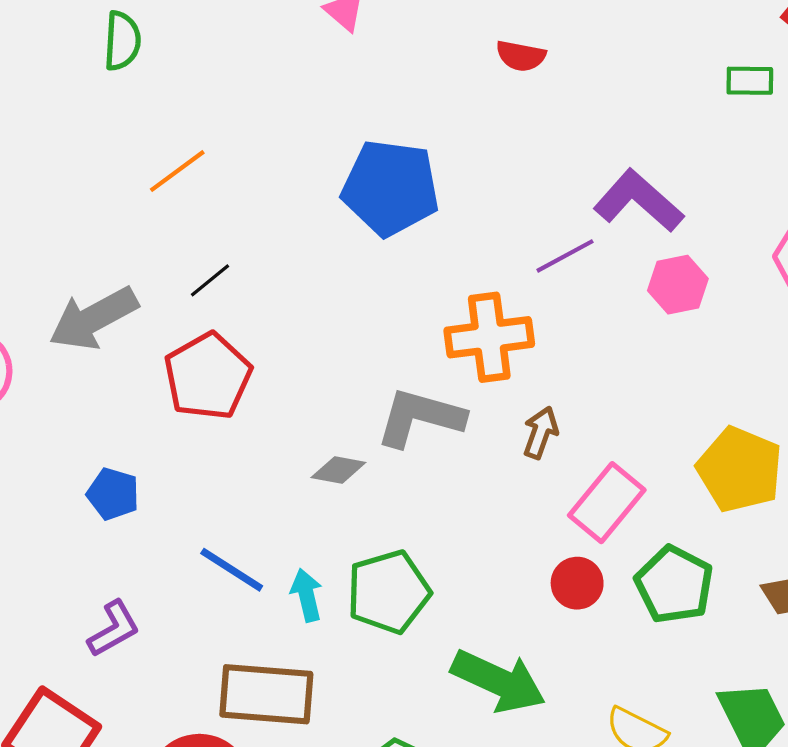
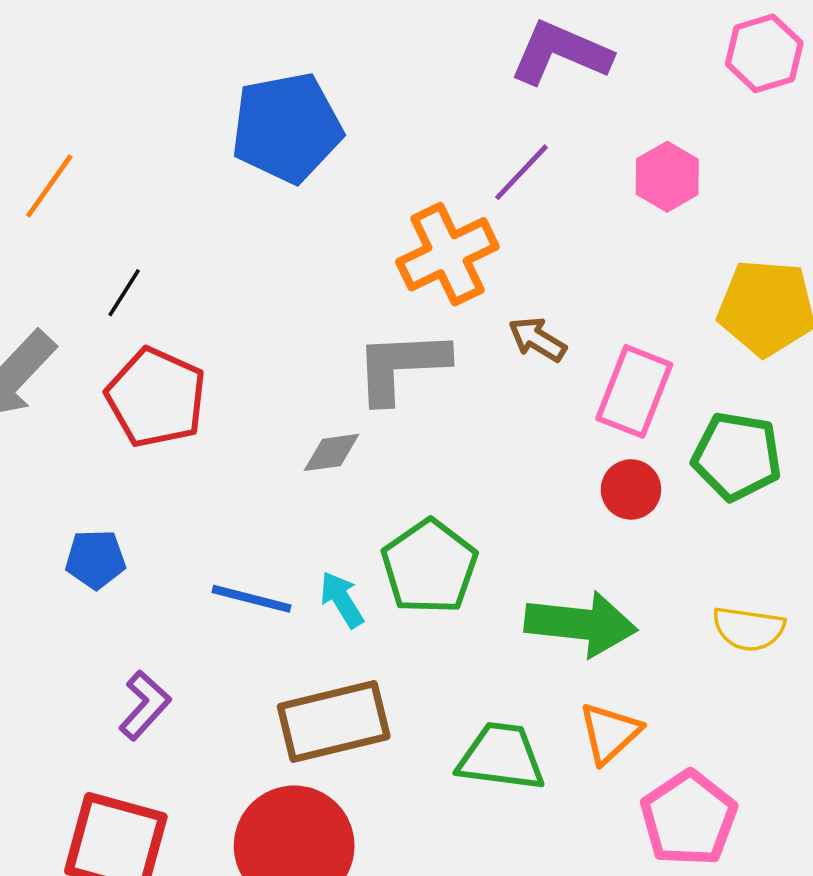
purple line: (565, 256) -> (521, 172), moved
pink hexagon: (678, 285) -> (667, 177), moved
brown arrow: (541, 433) -> (537, 339), turned -60

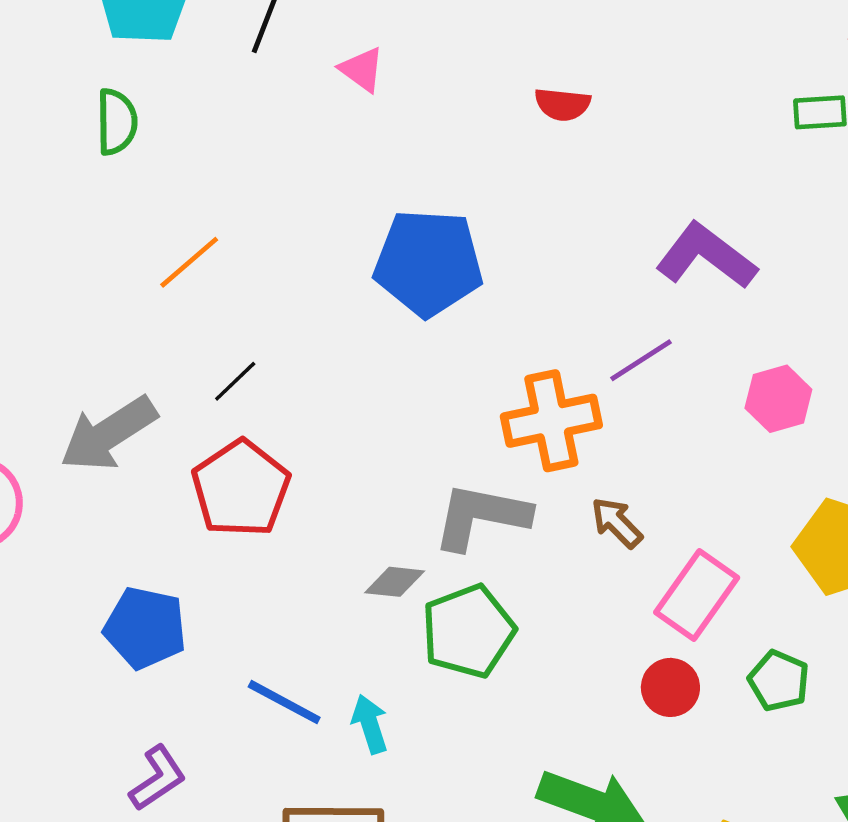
green pentagon: (737, 456) -> (779, 681), size x0.7
blue pentagon: (95, 559) -> (145, 628), size x1.4
green pentagon: (429, 567) -> (468, 631), moved

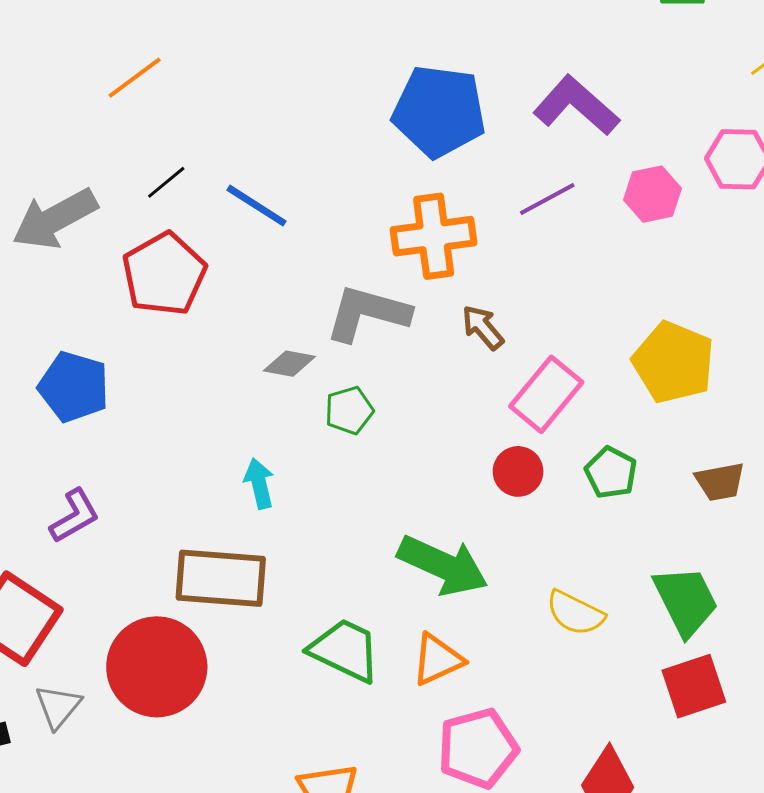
blue pentagon: (428, 263) -> (439, 111), moved
purple line: (641, 360) -> (547, 199), moved
pink hexagon: (778, 399) -> (652, 194), moved
green pentagon: (468, 631) -> (349, 410), size x0.6
blue line: (284, 702) -> (257, 206), moved

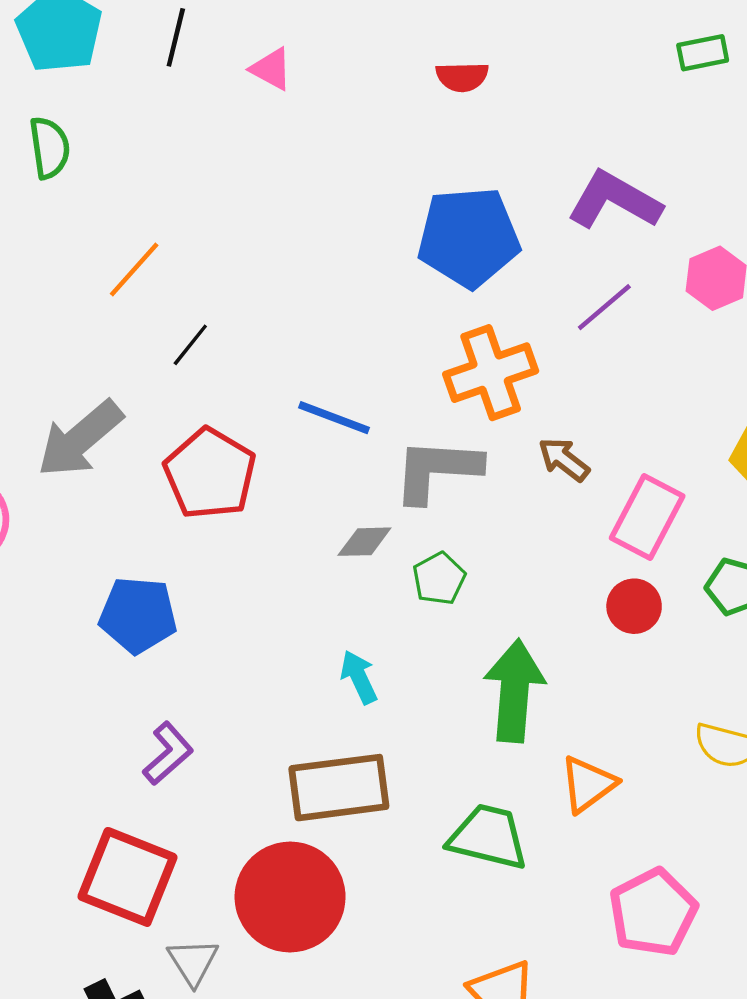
black line: (166, 182) -> (190, 345), moved
blue line: (257, 206) -> (334, 418), moved
green arrow: (443, 565) -> (514, 691), moved, turned -98
orange triangle: (437, 660) -> (588, 784), moved

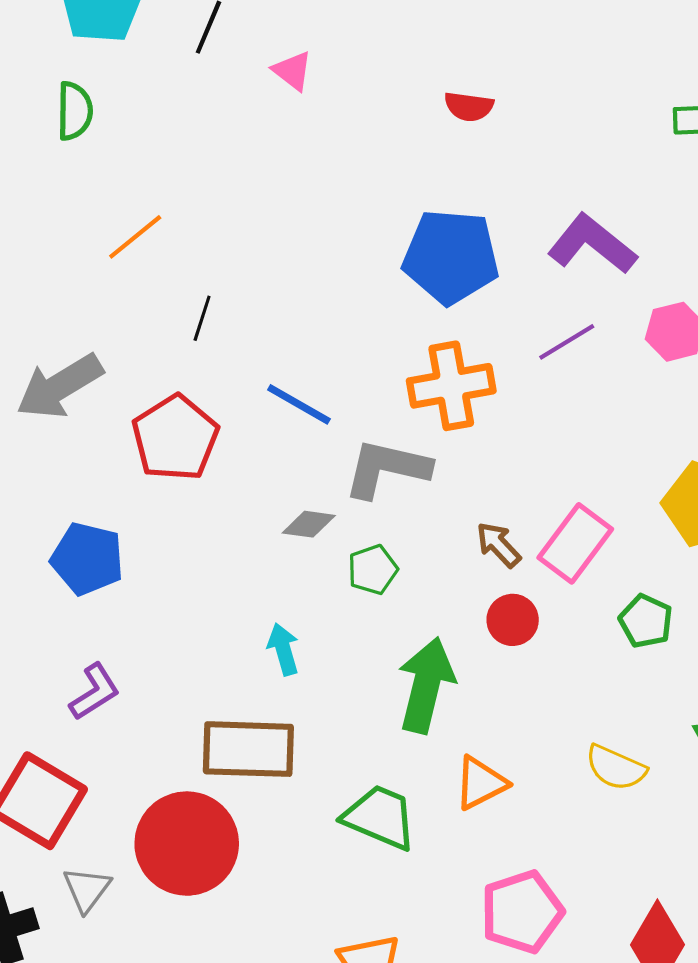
black line: (190, 345) -> (202, 318), moved, turned -30
brown arrow: (564, 459) -> (498, 545), moved
red circle: (634, 606) -> (513, 620), moved

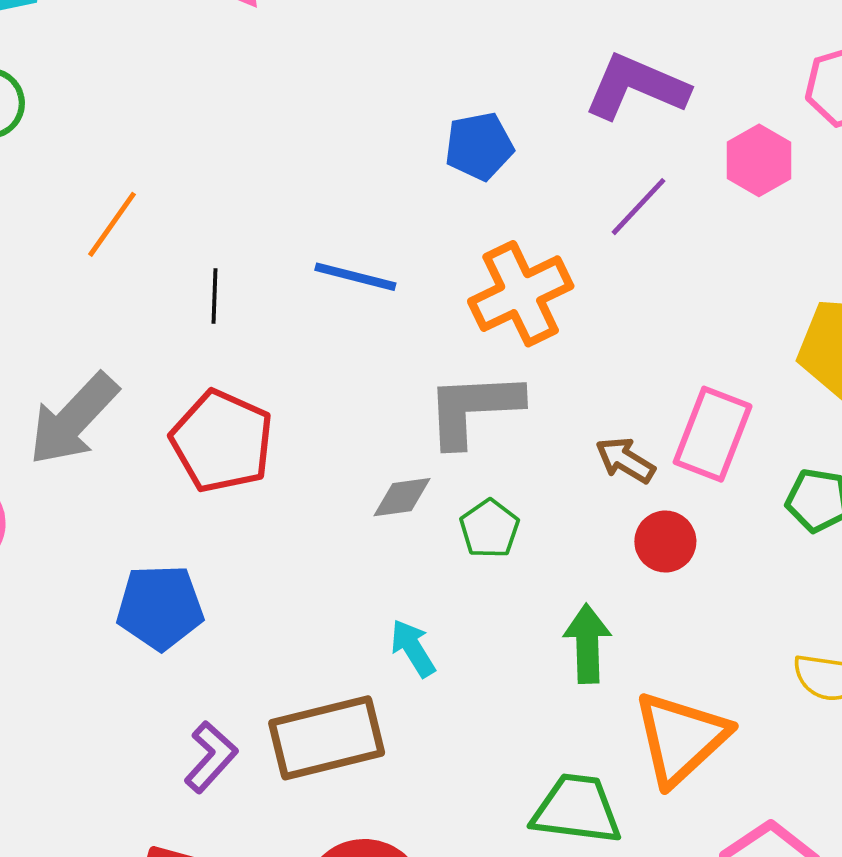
blue pentagon: (451, 257) -> (479, 146), size x0.6
blue line: (299, 404) -> (355, 277), moved
green arrow: (426, 685) -> (587, 644), size x0.7
brown rectangle: (248, 749) -> (327, 738), moved
orange triangle: (481, 783) -> (681, 738), size x1.5

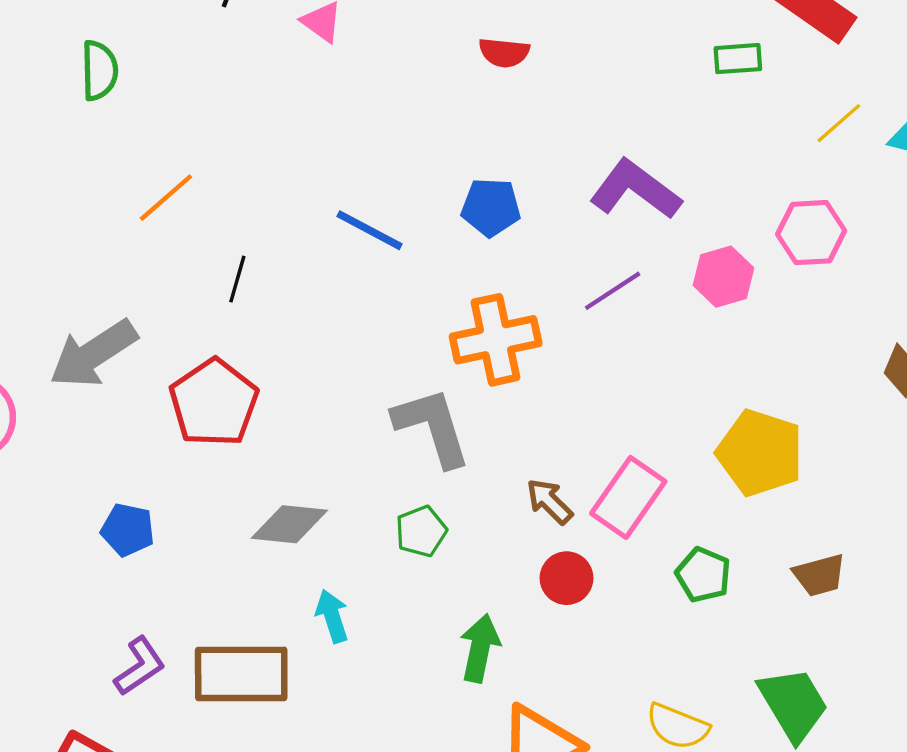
blue line: (355, 277) -> (370, 230), moved
gray L-shape: (473, 409) -> (432, 427), turned 62
gray diamond: (402, 497) -> (289, 524), moved, size x1.4
blue pentagon: (160, 607) -> (128, 530), size x0.7

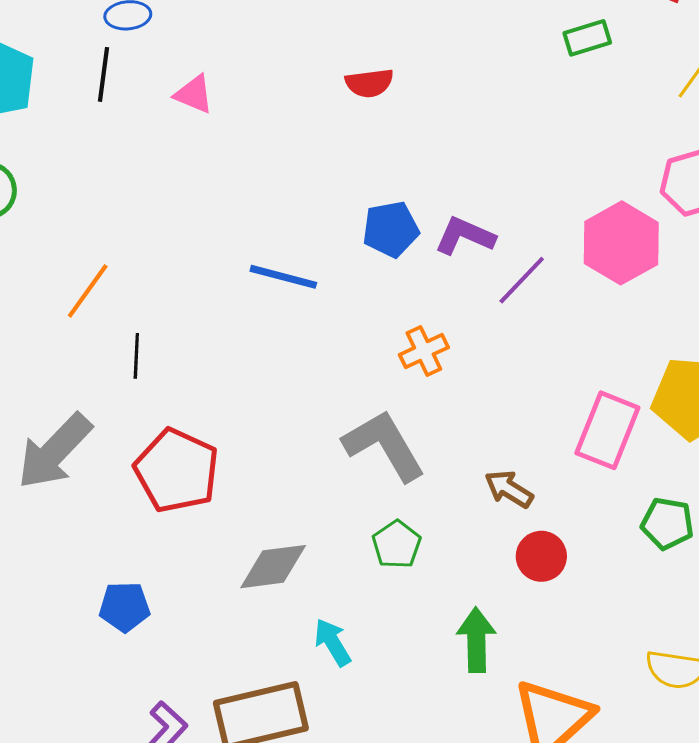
purple L-shape: (635, 190) -> (465, 236), moved, size x0.7
pink hexagon: (724, 277) -> (621, 243), size x1.4
black line: (237, 279) -> (136, 356), moved
orange cross: (496, 340) -> (424, 351), size x0.6
pink rectangle: (628, 497) -> (607, 430), moved

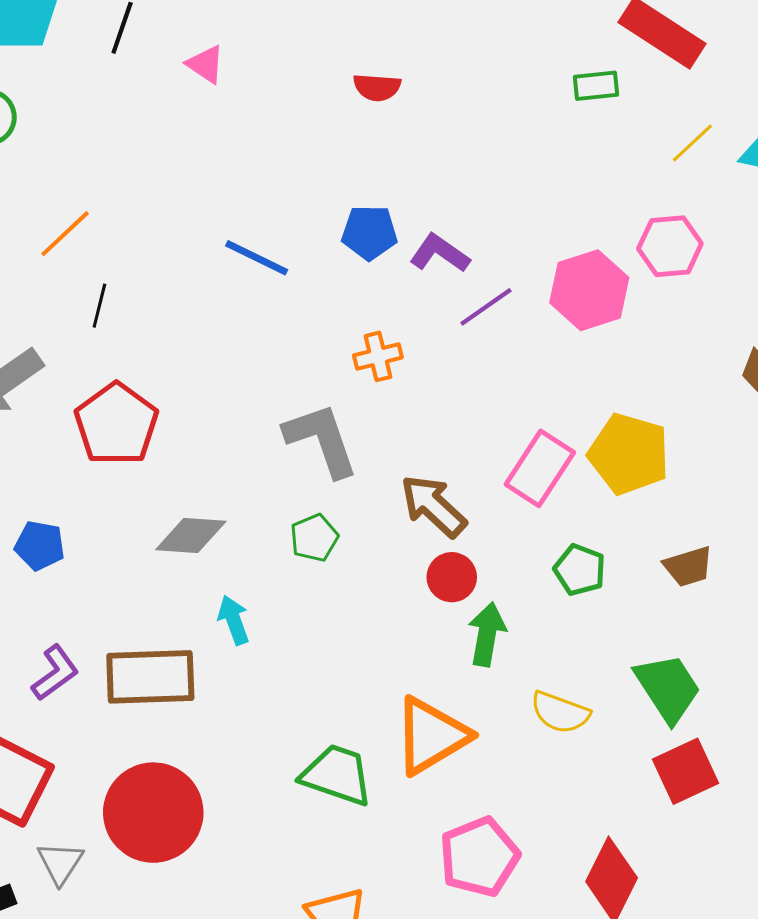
brown arrow: (509, 489) -> (433, 506), size x1.5
green arrow: (476, 640) -> (487, 634), moved

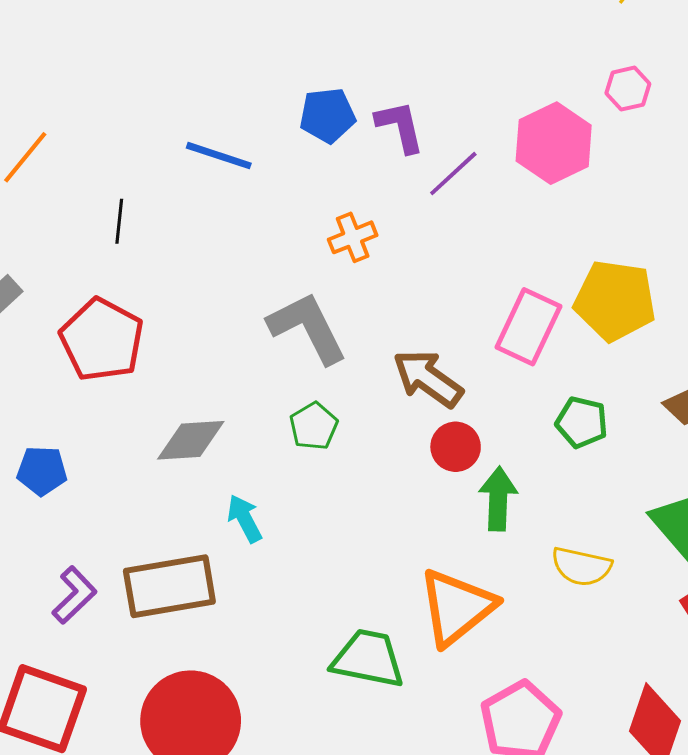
pink hexagon: (670, 246) -> (628, 89), size x0.7
purple L-shape: (440, 253) -> (400, 126), turned 50
black line: (99, 306) -> (119, 221), moved

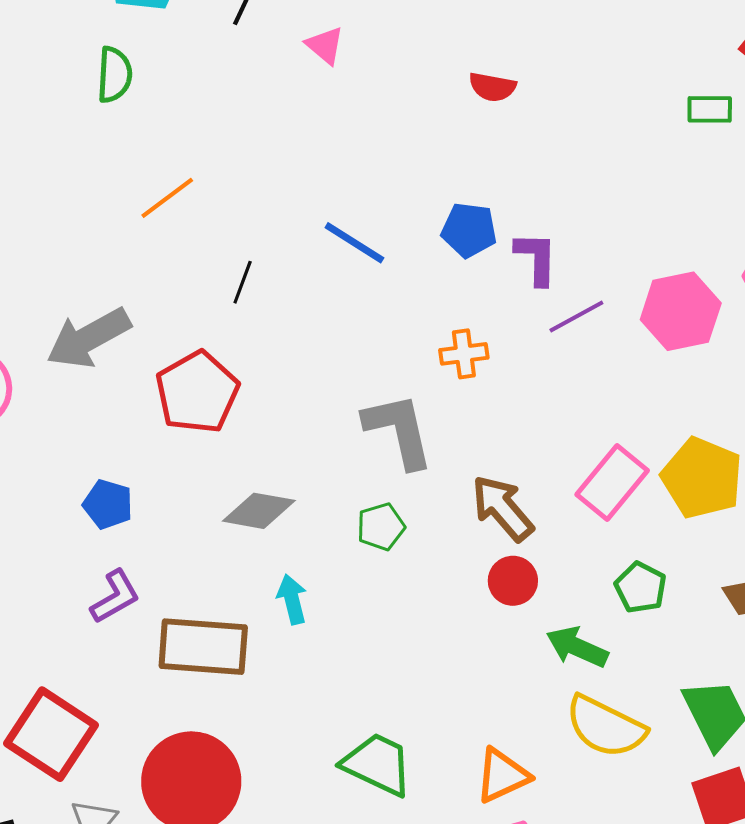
green arrow: (498, 499) -> (577, 647), moved, turned -82
yellow semicircle: (581, 567) -> (606, 727), size x1.4
purple L-shape: (74, 595) -> (115, 597), moved
orange triangle: (457, 607) -> (502, 776), moved, size x0.7

